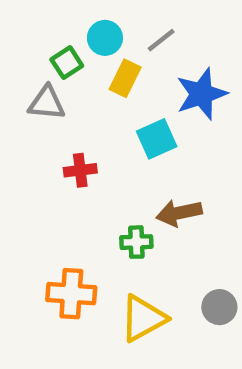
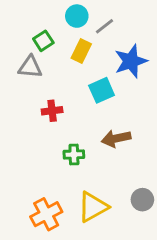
cyan circle: (105, 38) -> (77, 16), moved
green cross: (136, 242) -> (74, 154), moved
orange cross: (71, 294) -> (46, 214), moved, turned -32

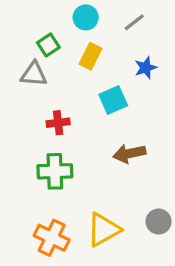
gray line: (105, 26) -> (134, 22), moved
blue star: (131, 61) -> (146, 68), size x0.6
green cross: (74, 154) -> (55, 171), moved, size x1.5
orange cross: (46, 214) -> (52, 238), turned -36

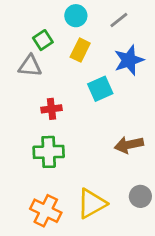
blue star: (146, 68) -> (129, 60), size x1.5
brown arrow: (129, 153) -> (129, 145), moved

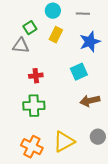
gray line: (119, 20) -> (83, 14), turned 40
cyan square: (100, 89) -> (79, 72), moved

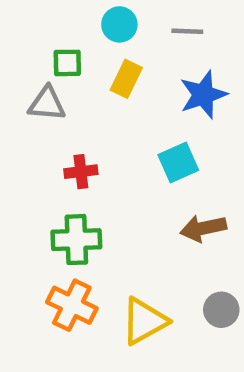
green square: (30, 28) -> (67, 63), turned 32
orange cross: (32, 147) -> (72, 305), moved

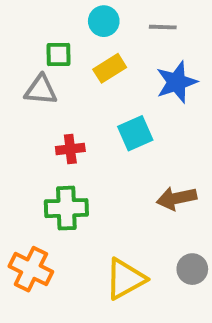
yellow rectangle: (126, 79) -> (110, 68), turned 32
cyan square: (178, 163) -> (135, 133), moved
orange cross: (72, 305) -> (31, 269), moved

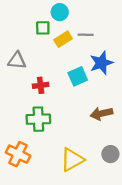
gray line: (163, 27) -> (86, 35), moved
green square: (58, 55) -> (43, 28), moved
blue star: (177, 82) -> (101, 63), moved
gray triangle: (41, 90) -> (17, 61), moved

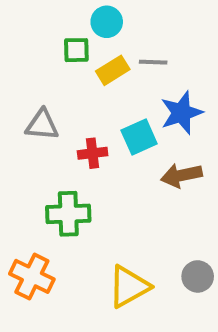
gray triangle: (17, 61) -> (42, 125), moved
red cross: (41, 85) -> (93, 153), moved
brown arrow: (101, 114) -> (181, 175), moved

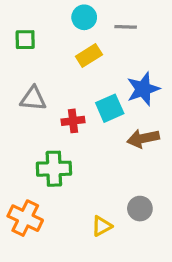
green square: (76, 50) -> (25, 40), moved
gray line: (153, 62) -> (126, 27), moved
gray circle: (198, 276) -> (140, 209), moved
yellow triangle: (129, 287) -> (102, 226), size x0.6

